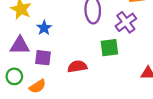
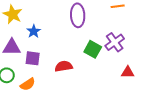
purple cross: (126, 22) -> (115, 42), moved
green square: (109, 48) -> (93, 49), turned 36

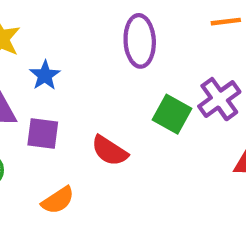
red semicircle: (64, 66) -> (110, 151), turned -138
orange semicircle: (28, 84) -> (58, 200), moved

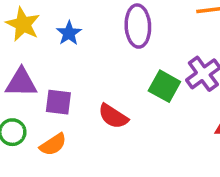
blue star: (45, 75) -> (69, 33), moved
orange semicircle: (58, 200) -> (53, 145), moved

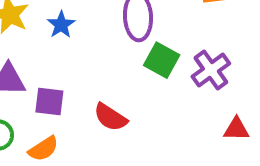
green square: (164, 86) -> (162, 60), moved

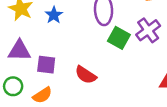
purple cross: (211, 70) -> (148, 30), moved

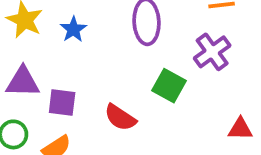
green square: (119, 38) -> (169, 86), moved

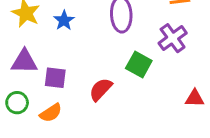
red semicircle: (120, 118) -> (101, 89), turned 100

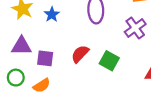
green square: (139, 64) -> (109, 61), moved
red semicircle: (101, 89) -> (80, 54), moved

